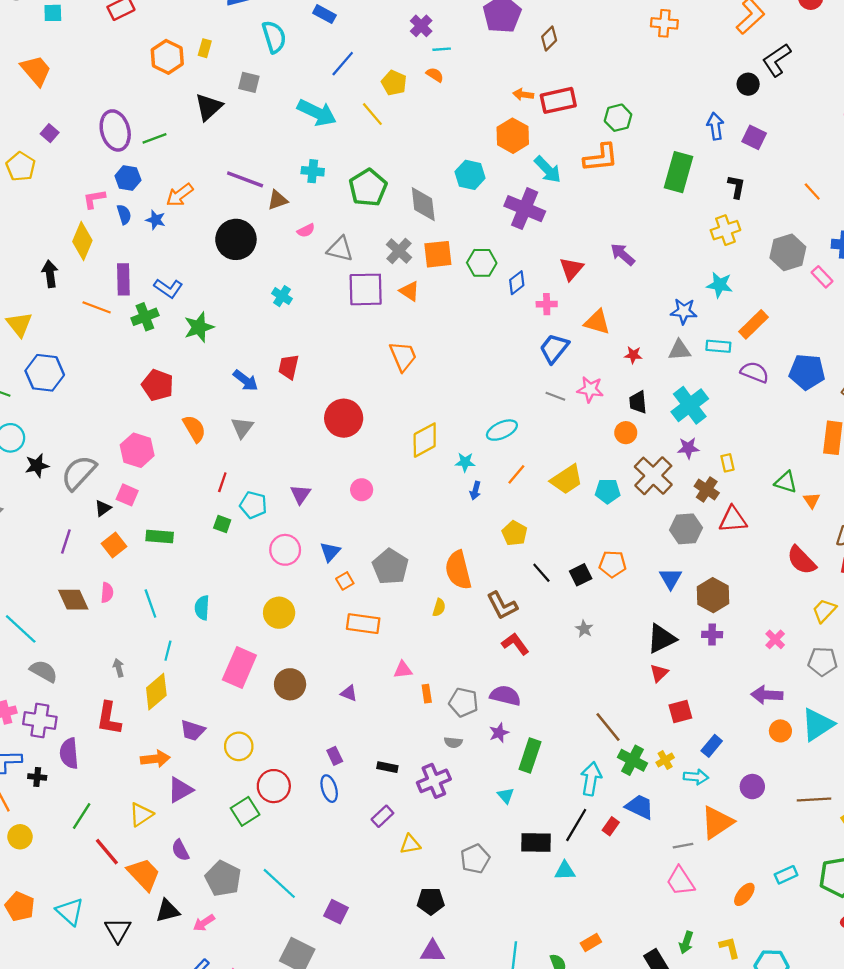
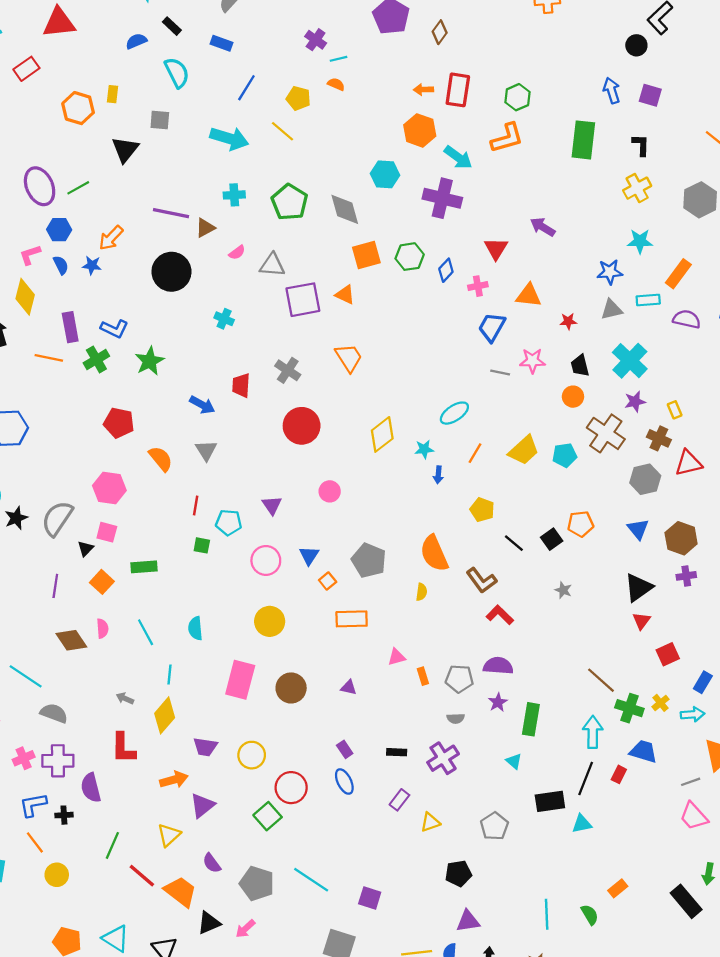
red rectangle: (558, 100) -> (458, 90), turned -60
gray cross: (399, 251) -> (288, 370), moved
gray arrow: (119, 668) -> (125, 698), turned -42

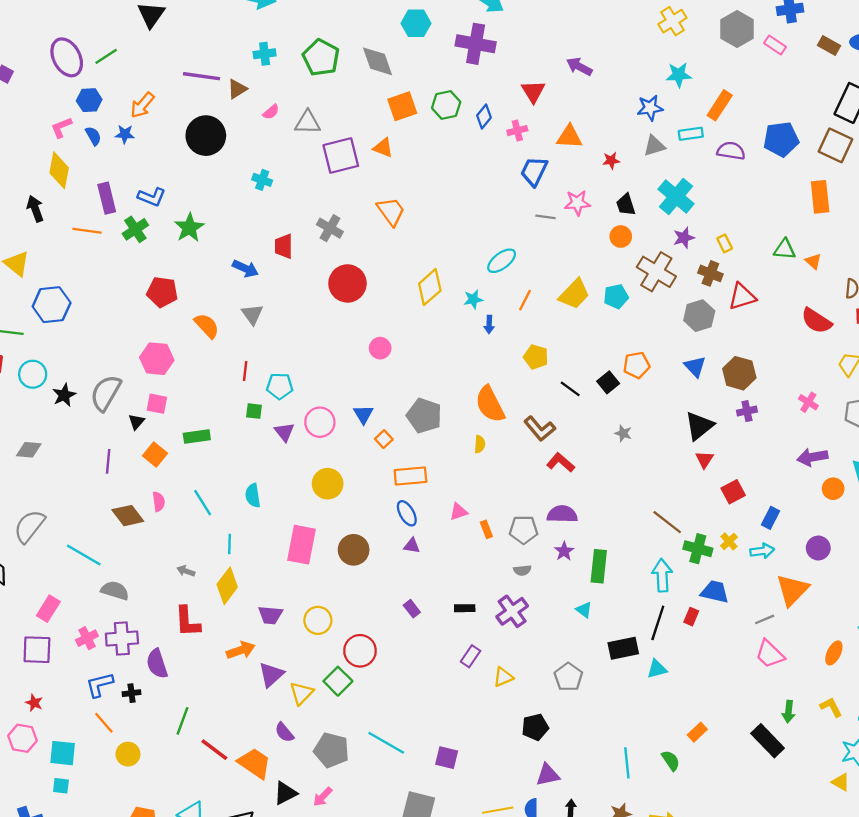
purple triangle: (272, 505) -> (284, 432), moved
blue ellipse: (344, 782) -> (407, 513), moved
yellow triangle: (169, 835) -> (301, 693), moved

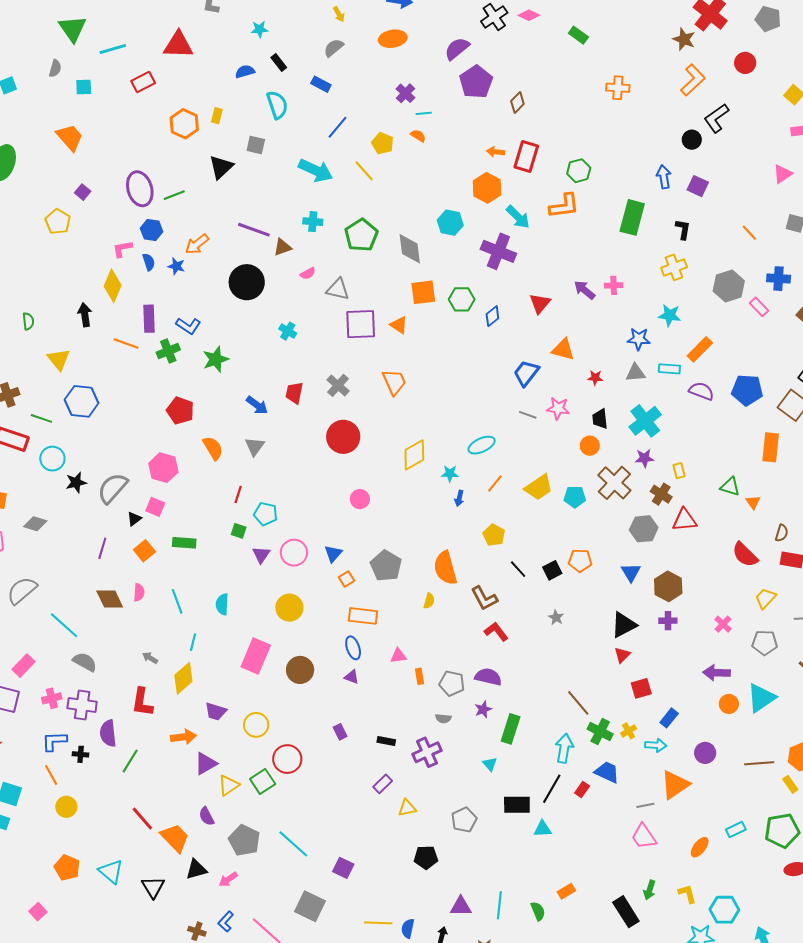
pink cross: (517, 131) -> (614, 285), moved
green line: (182, 721) -> (130, 761), moved
purple triangle: (548, 775) -> (461, 906), moved

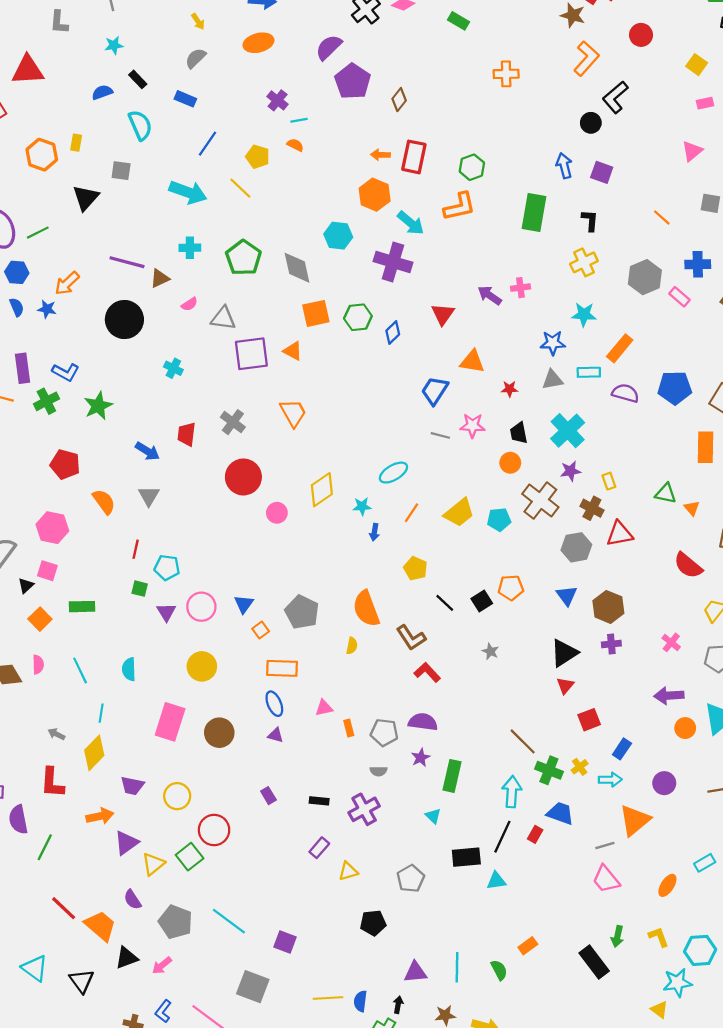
pink circle: (360, 499) -> (277, 513), moved

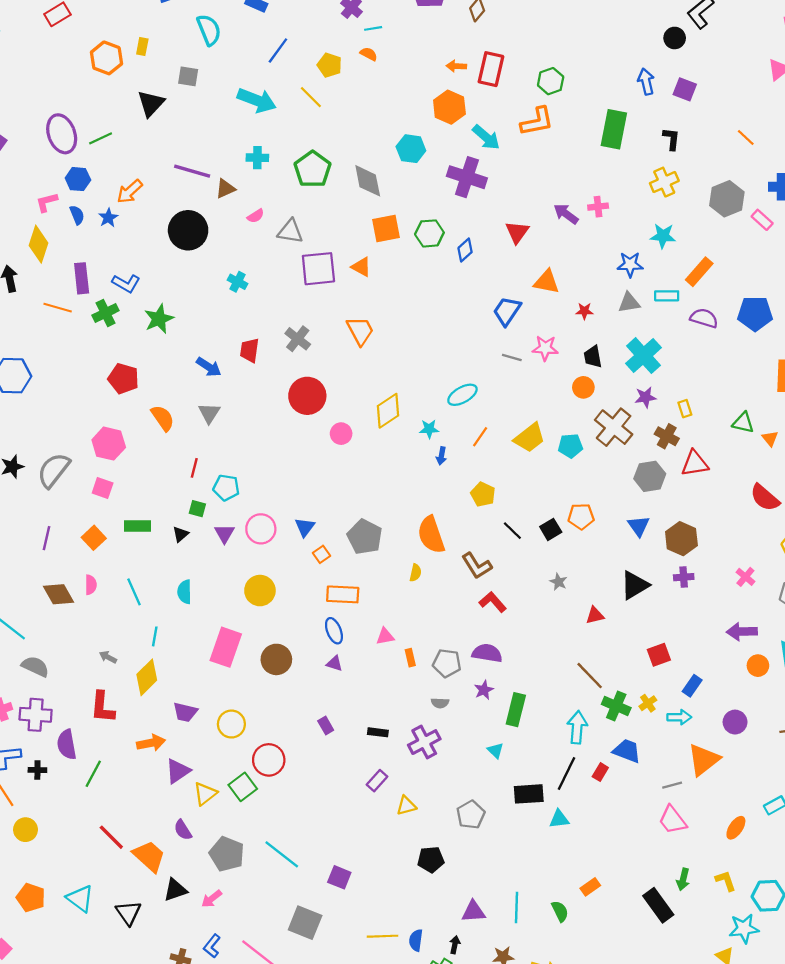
blue star: (47, 309) -> (108, 218), turned 30
black triangle: (26, 586) -> (181, 534), moved
red triangle: (565, 686) -> (595, 615), moved, turned 36

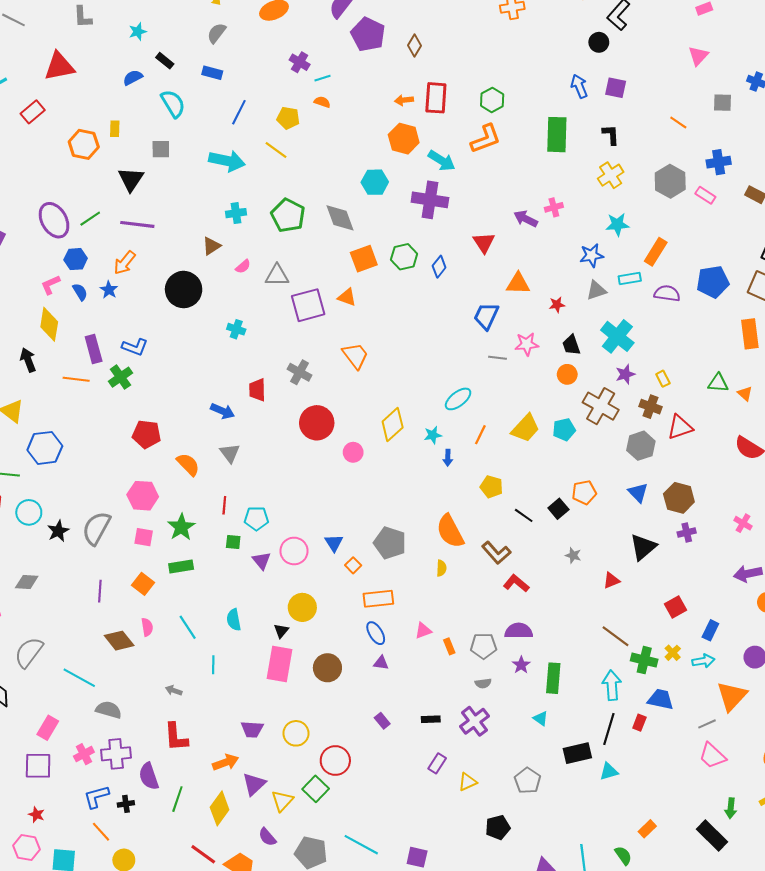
purple line: (192, 171) -> (137, 224), moved
green star: (159, 319) -> (181, 527), moved
black triangle: (181, 534) -> (281, 631), moved
yellow diamond: (147, 677) -> (220, 808), moved

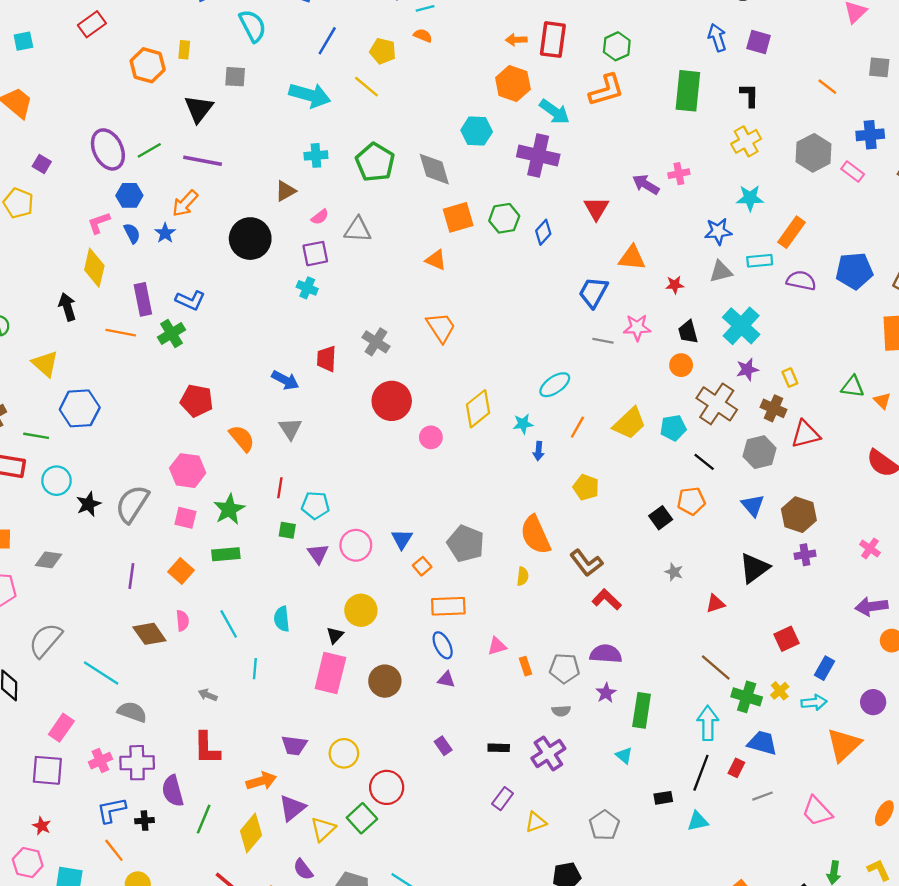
purple square: (308, 305) -> (315, 254), moved, size x0.7
black line: (524, 515) -> (704, 462), moved
gray line: (707, 724) -> (763, 796), moved
black rectangle: (577, 753) -> (663, 798), size x0.6

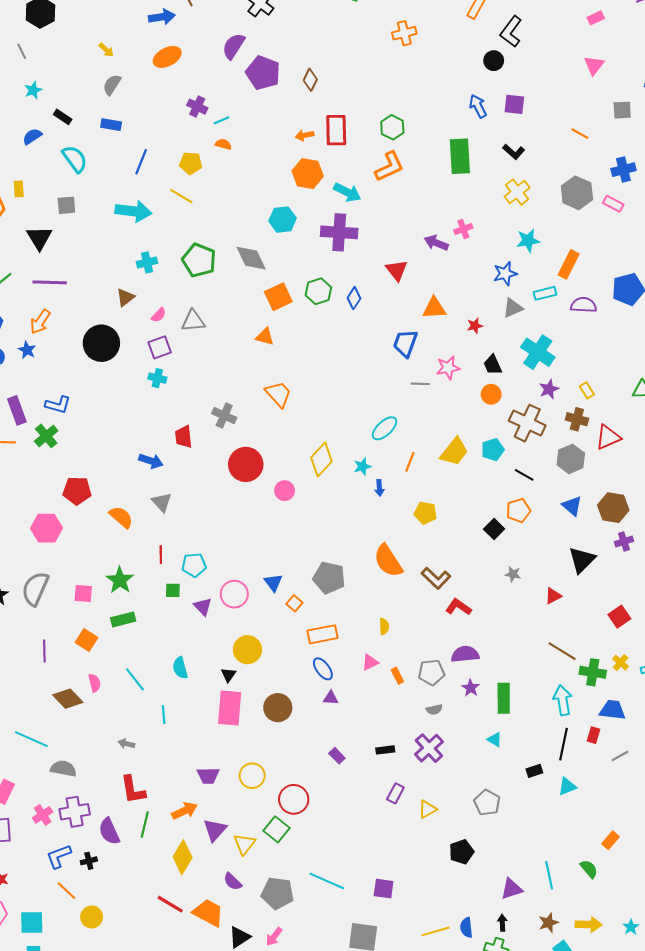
black L-shape: (749, 95) -> (514, 152), turned 140
pink hexagon: (188, 471) -> (46, 528), moved
yellow semicircle: (523, 576) -> (384, 626), moved
green line: (204, 819) -> (145, 825), moved

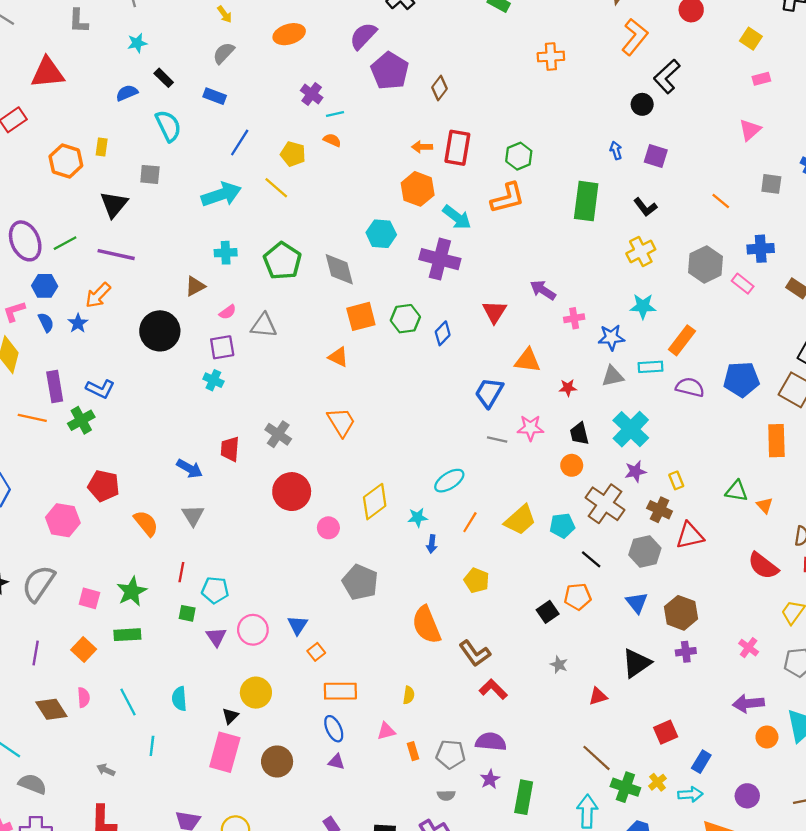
blue arrow: (478, 106) -> (616, 150), size x0.7
cyan arrow: (133, 211) -> (221, 194), turned -36
pink cross: (463, 229) -> (574, 318), moved
gray pentagon: (329, 578) -> (360, 582), moved

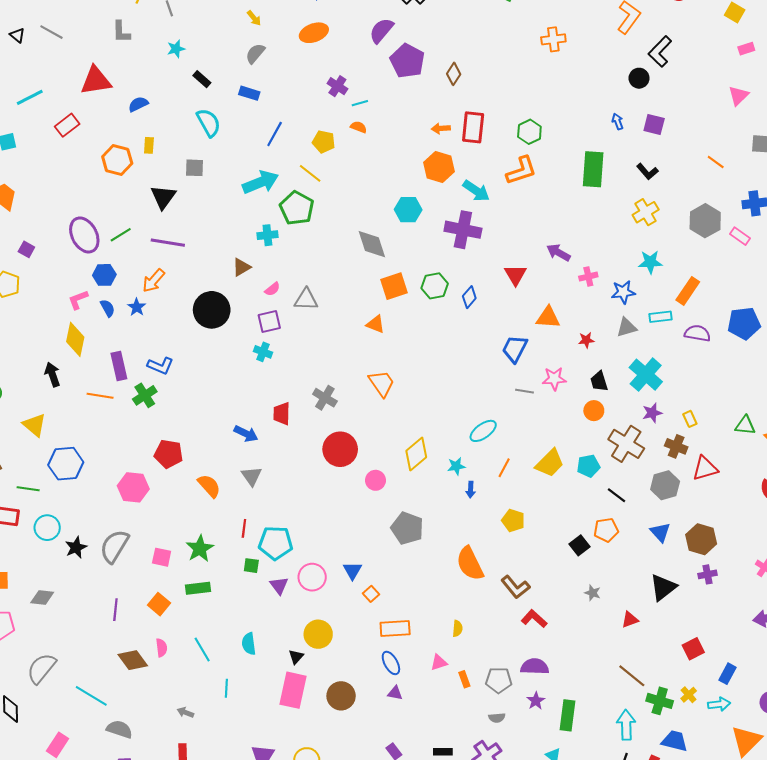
blue semicircle: (127, 93) -> (138, 104), moved
green pentagon: (282, 261) -> (297, 208), moved
cyan pentagon: (215, 590) -> (276, 543), size x1.4

